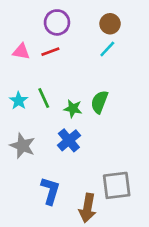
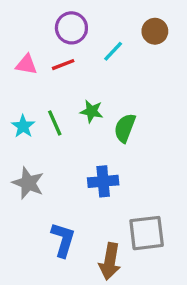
brown circle: (110, 24) -> (155, 31), moved
cyan line: (107, 49) -> (113, 51), moved
green star: (73, 109) -> (91, 111), moved
blue cross: (69, 140) -> (103, 181), moved, turned 35

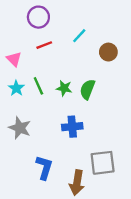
purple circle: (71, 28) -> (38, 17), moved
brown circle: (155, 31) -> (108, 52), moved
pink triangle: (26, 65) -> (14, 59), moved, turned 35
green star: (91, 111) -> (64, 88), moved

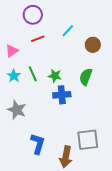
pink triangle: (14, 59) -> (12, 51), turned 40
green semicircle: (87, 89) -> (86, 77), moved
blue cross: (72, 127) -> (62, 95), moved

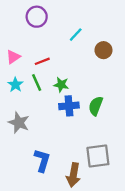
red line: (38, 39) -> (42, 61), moved
green semicircle: (86, 77) -> (96, 106), moved

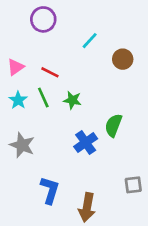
red line: (42, 61) -> (50, 72), turned 48
blue cross: (69, 106) -> (86, 143), moved, turned -30
gray square: (98, 156) -> (133, 185), moved, size x0.6

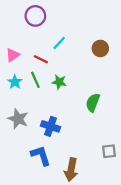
cyan line: (90, 41) -> (59, 43), moved
blue cross: (86, 143) -> (51, 126), moved, turned -36
blue L-shape: (50, 190) -> (41, 156), turned -35

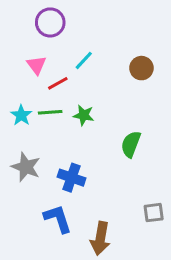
pink triangle: (13, 55) -> (37, 65), moved, turned -32
red line: (41, 59) -> (58, 83), turned -56
green line: (35, 80) -> (50, 112), turned -70

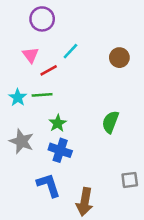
green star: (84, 115) -> (58, 123), moved, turned 30

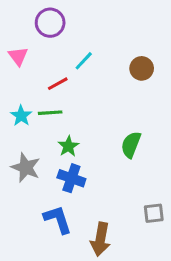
pink triangle: (31, 55) -> (18, 56), moved

